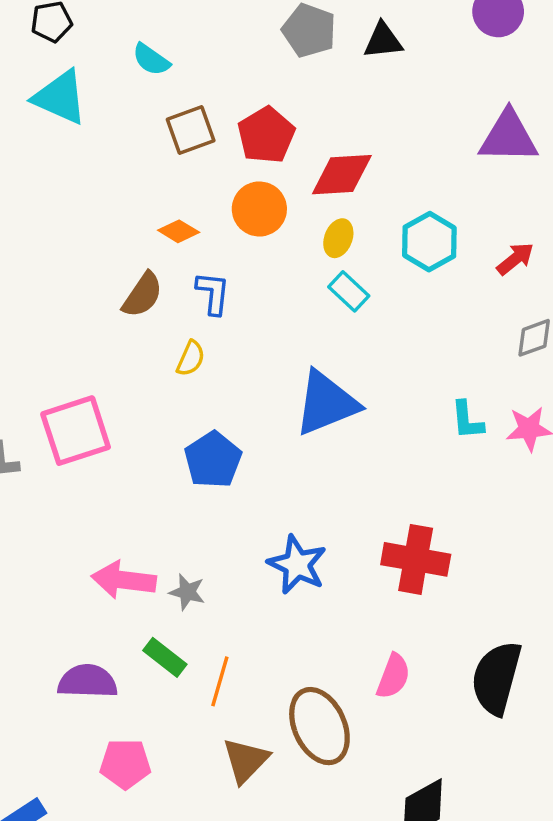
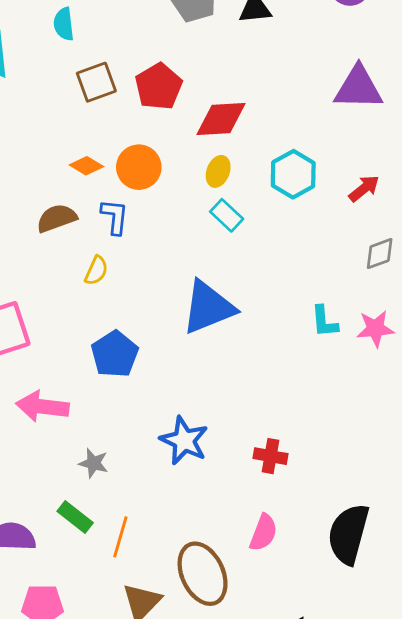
cyan semicircle: (151, 60) -> (64, 24), turned 48
orange circle: (259, 209) -> (139, 167), moved
brown semicircle: (143, 295) -> (57, 218), turned -144
red cross: (416, 559) -> (271, 456), moved, size x0.6
pink arrow: (124, 580) -> (42, 407), moved

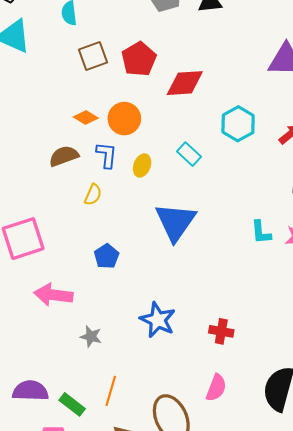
yellow ellipse: (218, 171) -> (142, 165), moved
blue triangle: (208, 307) -> (175, 222), turned -33
blue pentagon: (115, 354) -> (107, 256), size x0.7
green rectangle: (75, 517) -> (72, 404), moved

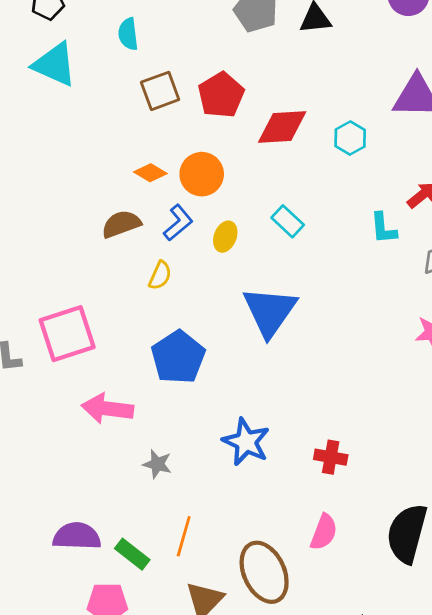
cyan hexagon: (238, 124) -> (350, 138), moved, size x0.7
blue L-shape: (107, 155) -> (178, 223), turned 44
cyan L-shape: (261, 232) -> (383, 228), moved
blue pentagon: (107, 256) -> (178, 357), size x1.6

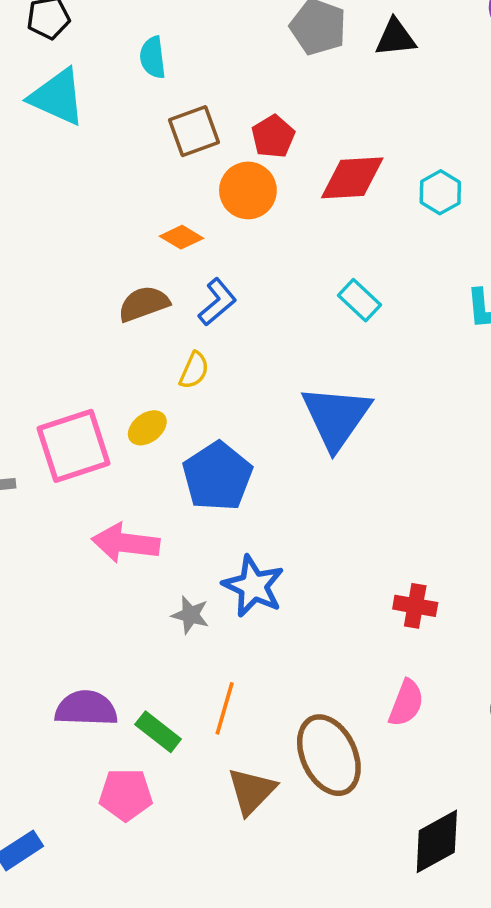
red pentagon: (221, 95) -> (273, 137), size x0.7
orange circle: (202, 174) -> (248, 190), moved
yellow ellipse: (225, 237) -> (147, 428), moved, turned 32
blue star: (246, 442) -> (253, 586), moved

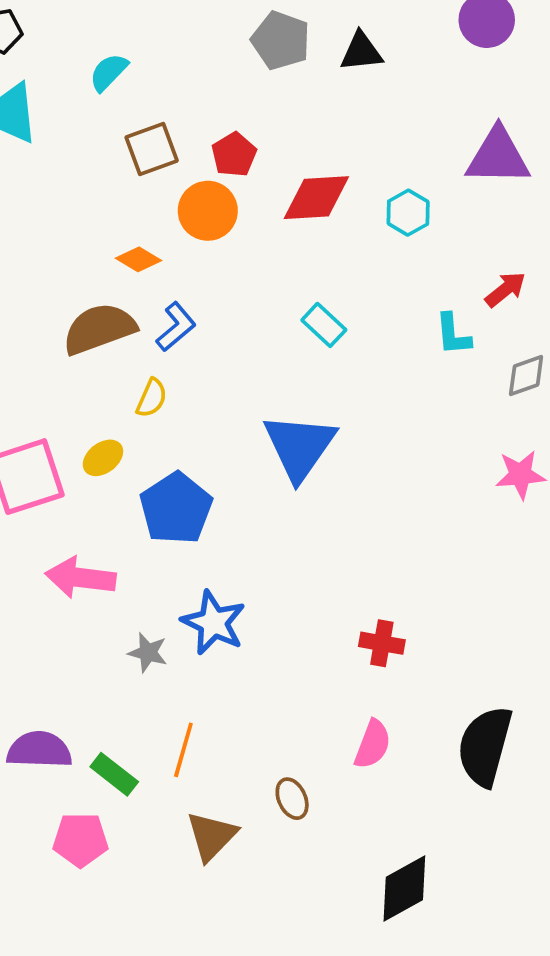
cyan semicircle: (153, 57) -> (109, 72), turned 51
brown semicircle: (144, 304) -> (99, 329), size x1.4
brown ellipse: (329, 755) -> (292, 799), size x0.5

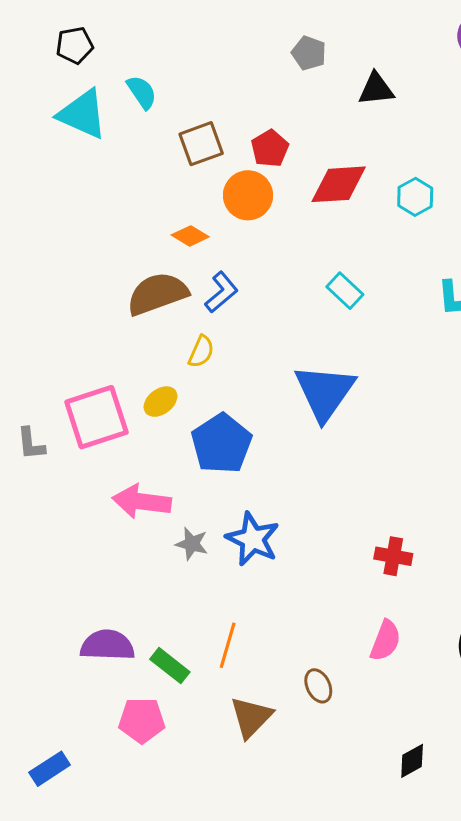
gray pentagon: (281, 40) -> (309, 53), size x0.7
black triangle: (361, 52) -> (376, 89), moved
cyan semicircle: (109, 72) -> (142, 92), moved, turned 102
gray star: (148, 653) -> (192, 544), moved
black diamond: (404, 888) -> (412, 761), size x0.6

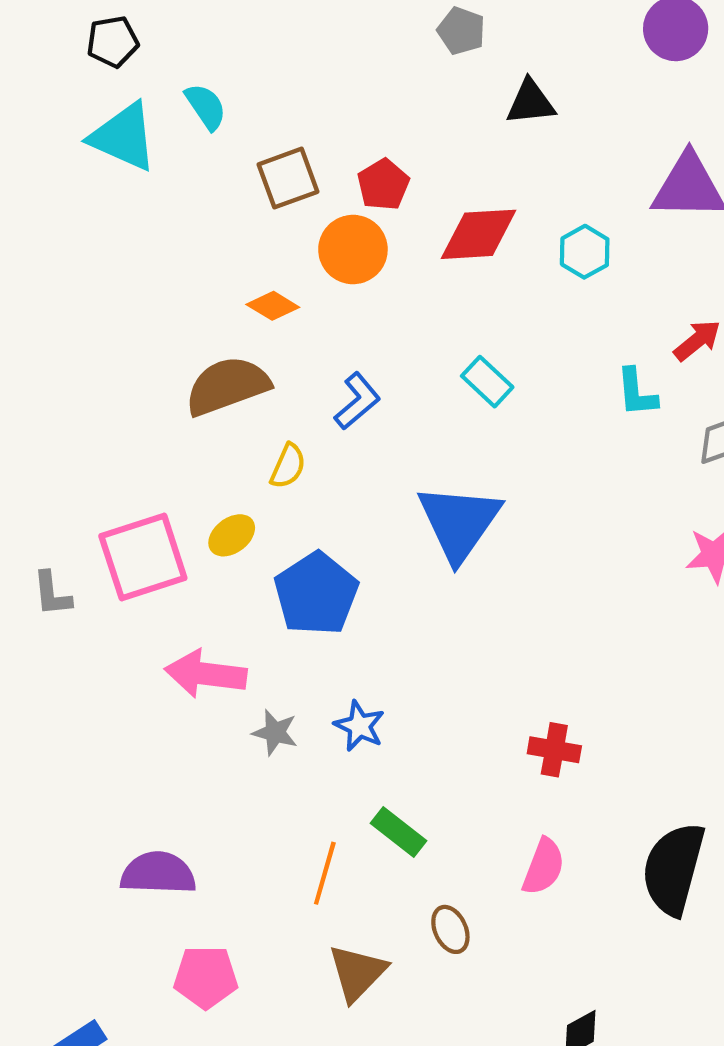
gray pentagon: (309, 53) -> (461, 31), moved
blue L-shape: (221, 292) -> (357, 401), moved
blue star: (253, 539) -> (359, 726), size x0.7
green rectangle: (170, 666) -> (398, 832), moved

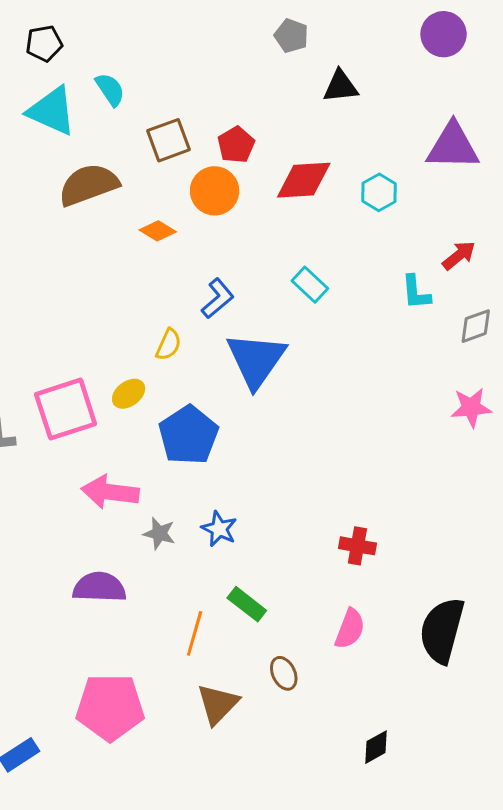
brown semicircle: (227, 386) -> (89, 185), moved
blue triangle: (459, 522) -> (256, 360), moved
purple semicircle: (158, 873) -> (99, 587), moved
pink pentagon: (206, 977) -> (110, 707), size x1.5

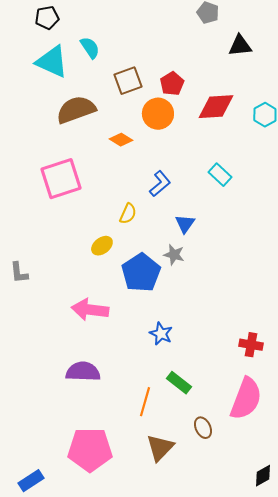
blue triangle: (256, 360) -> (185, 224), size x0.5
pink square: (66, 409) -> (61, 179), moved
gray star: (159, 534) -> (174, 255), moved
pink semicircle: (350, 629) -> (246, 399), size x1.6

